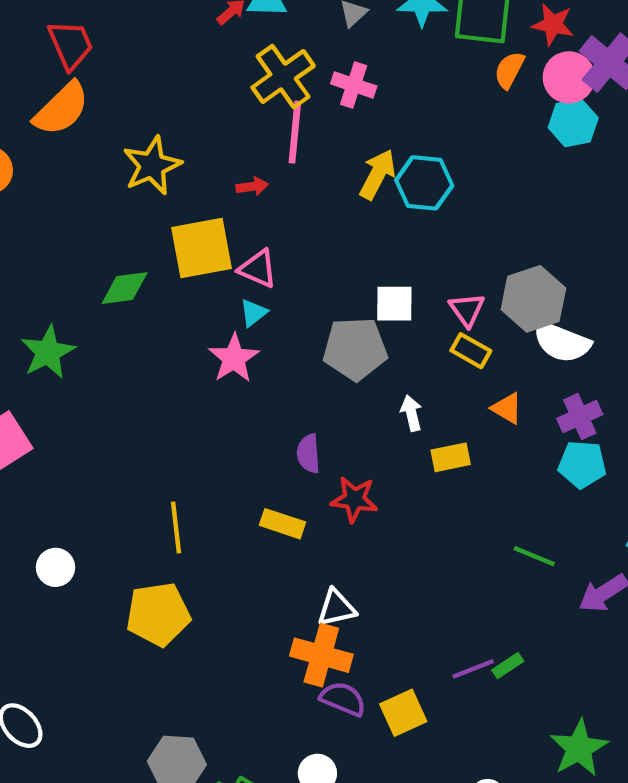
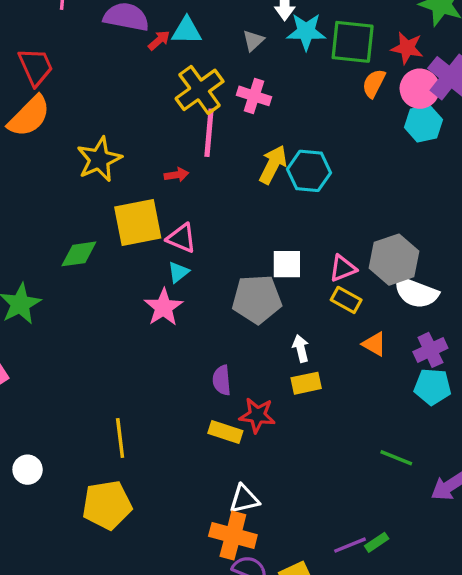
pink triangle: (467, 310) -> (343, 268), turned 44
yellow rectangle: (451, 457) -> (306, 383), moved
yellow rectangle: (282, 524) -> (225, 432), moved

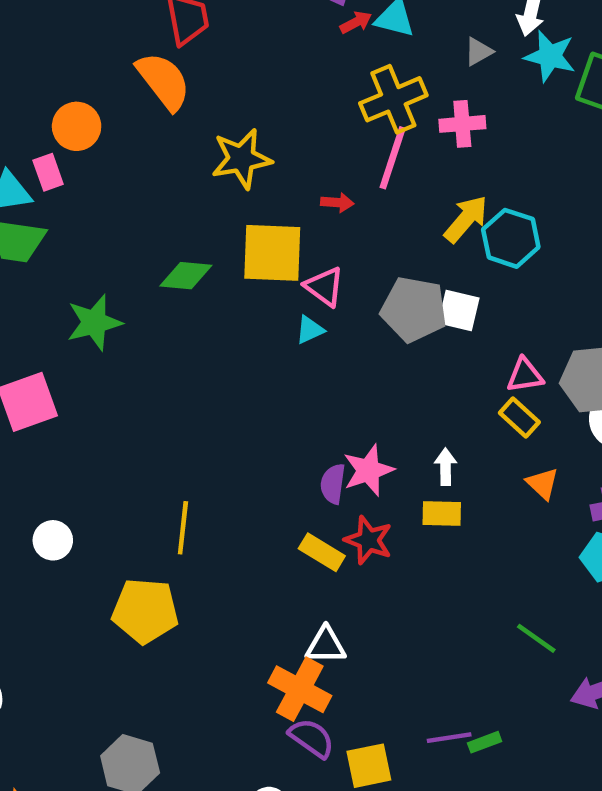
pink cross: (254, 96) -> (462, 124), turned -36
orange semicircle: (29, 116) -> (163, 81), turned -96
white square: (287, 264) -> (459, 311), moved
gray pentagon: (257, 299) -> (414, 309), moved
pink star: (164, 307) -> (368, 470), moved

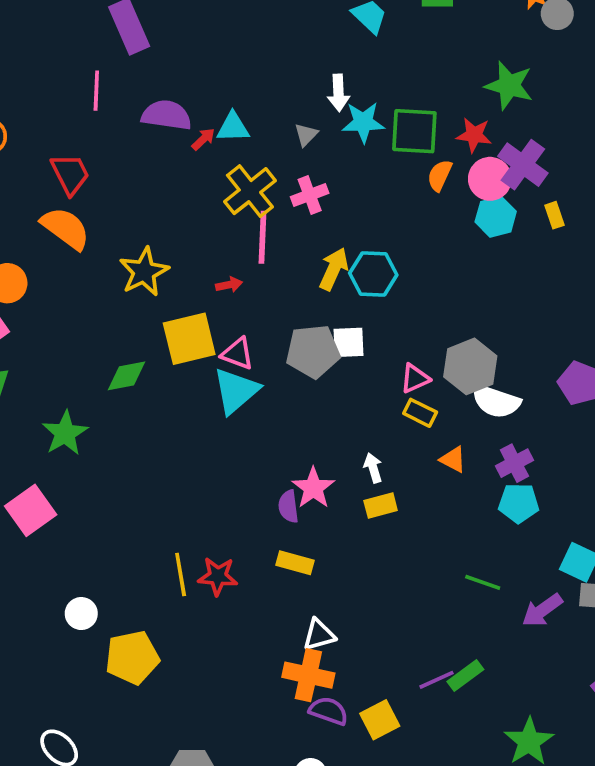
cyan triangle: (310, 330) -> (236, 391), size x2.0
red star: (368, 540) -> (218, 576), moved
yellow pentagon: (145, 611) -> (132, 658), moved
green rectangle: (485, 742) -> (465, 675), size x1.4

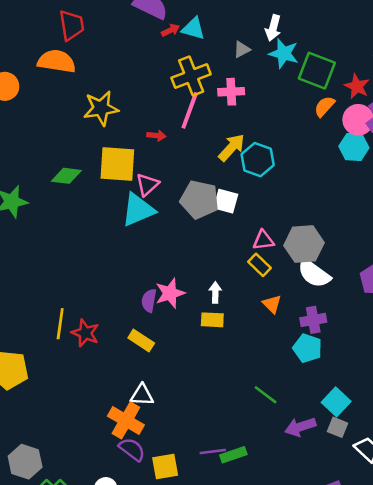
orange semicircle: (65, 228) -> (57, 61), turned -45
pink triangle: (238, 354) -> (147, 185), turned 40

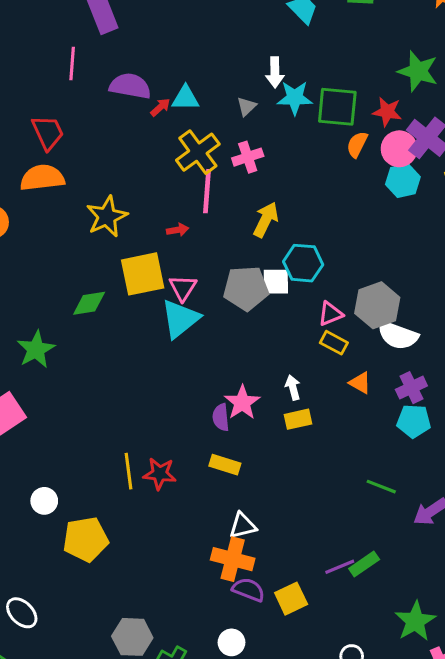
cyan hexagon: (258, 160) -> (303, 263), moved

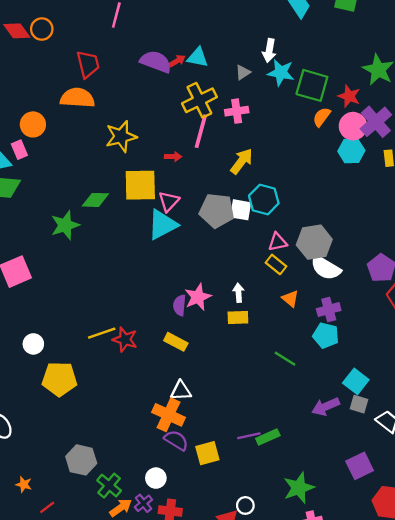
purple semicircle: (130, 86) -> (156, 62), moved
green star: (36, 349) -> (65, 225), moved
yellow line: (129, 471) -> (102, 333), turned 68
green line: (381, 487) -> (285, 359), moved

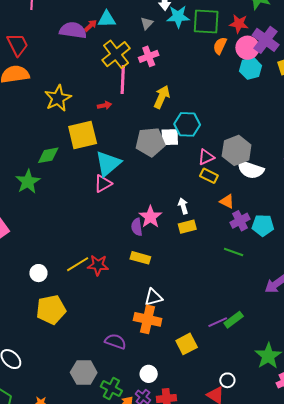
pink triangle: (169, 201) -> (103, 184), moved, turned 30
purple cross: (329, 310) -> (240, 221), moved
white circle: (33, 344) -> (38, 273), moved
purple semicircle: (176, 440) -> (115, 341), moved

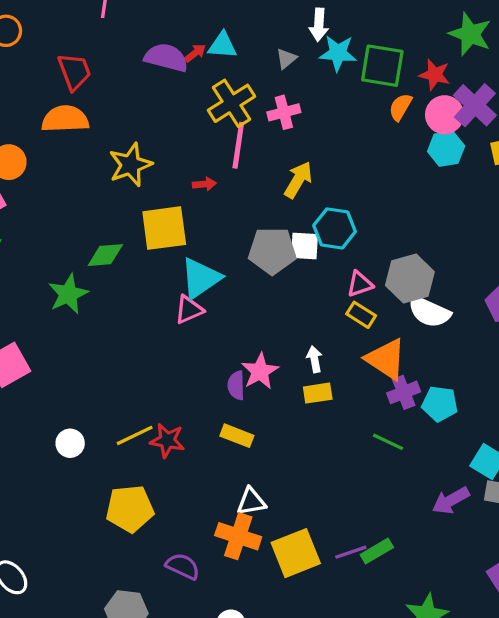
orange triangle: (227, 201) -> (386, 359), size x1.8
yellow pentagon: (51, 310) -> (130, 509), moved
yellow square: (187, 344) -> (296, 553), moved, size x1.4

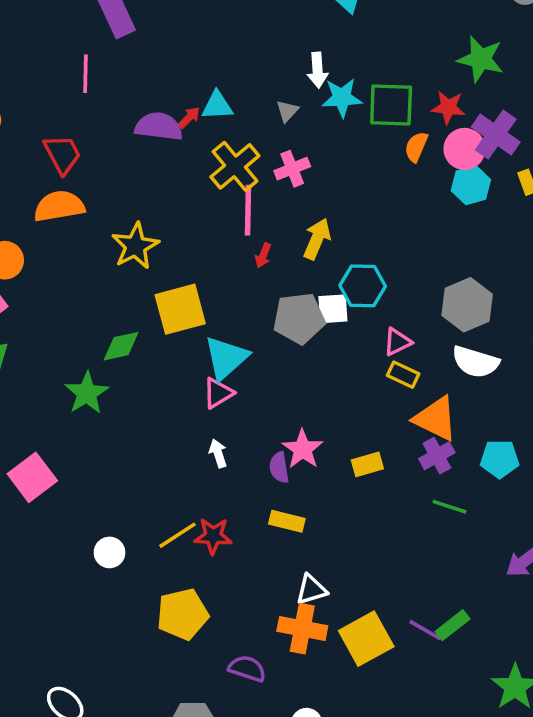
red arrow: (204, 184) -> (263, 255), moved, turned 125
gray hexagon: (410, 279) -> (467, 305), moved
white arrow: (315, 359) -> (218, 453), moved
purple cross: (404, 392) -> (437, 456), moved
purple line: (351, 552) -> (425, 630), turned 56

